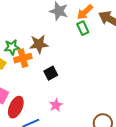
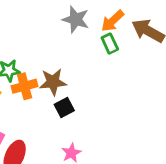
brown star: (39, 44) -> (53, 82), moved

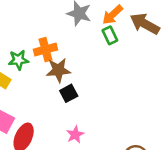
orange cross: (25, 86) -> (45, 50), moved

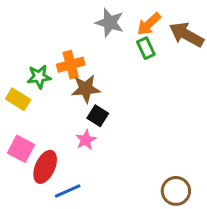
black square: (69, 93) -> (98, 116), turned -30
pink star: (75, 135) -> (86, 140), moved

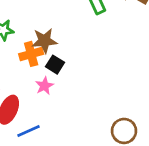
orange cross: (71, 65) -> (31, 54), moved

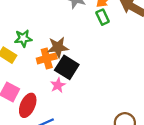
black square: (55, 65) -> (67, 67), size x1.5

